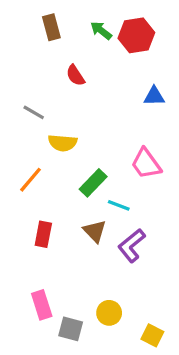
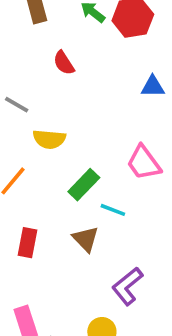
purple L-shape: (132, 245) -> (127, 286), moved

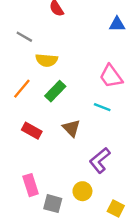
green rectangle: (84, 185) -> (55, 91), moved
cyan line: (113, 210) -> (102, 107), moved
red rectangle: (27, 243) -> (32, 131), turned -72

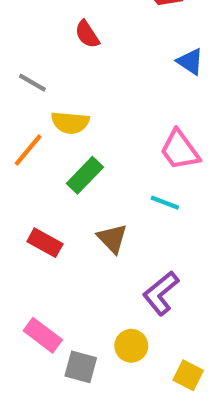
blue triangle: (117, 24) -> (190, 62), turned 35
orange line: (22, 89) -> (28, 150), moved
pink rectangle: (31, 185) -> (43, 335), turned -35

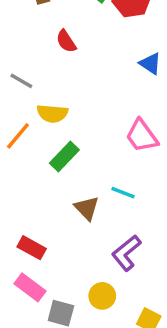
cyan line: (165, 203) -> (123, 193), moved
red rectangle: (45, 243) -> (32, 248), moved

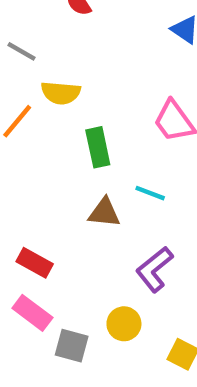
green rectangle: (64, 157) -> (98, 147), moved, turned -56
brown triangle: (87, 208) -> (104, 213), turned -40

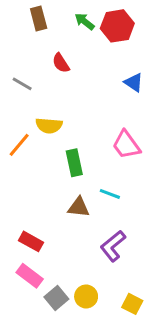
gray line: (22, 51) -> (22, 84), moved
yellow circle: (124, 324) -> (86, 296), moved
gray square: (72, 346) -> (56, 298), turned 35

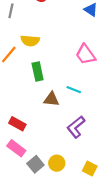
gray line: (22, 84) -> (11, 11), turned 72
green rectangle: (74, 163) -> (38, 72), moved

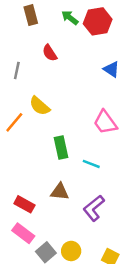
yellow semicircle: (30, 41) -> (40, 106), turned 36
green rectangle: (38, 72) -> (61, 148), moved
brown triangle: (51, 99) -> (60, 192), moved

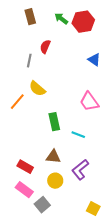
red semicircle: (50, 53) -> (45, 47), turned 56
gray line: (17, 71) -> (29, 61), moved
yellow circle: (71, 251) -> (55, 181), moved

